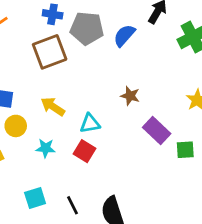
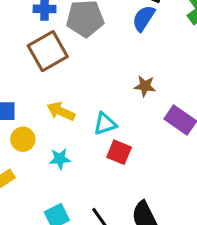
blue semicircle: (124, 35) -> (144, 18), moved
red square: (85, 151) -> (119, 152), moved

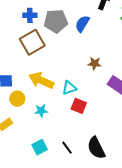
blue semicircle: (144, 18) -> (82, 24), moved
yellow arrow: (61, 111) -> (41, 80), size x1.4

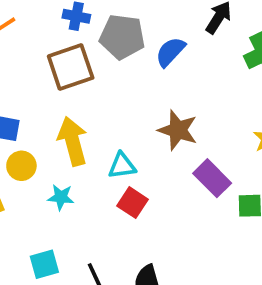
brown star: (94, 64) -> (178, 130), size x1.5
yellow arrow: (41, 80) -> (73, 141), turned 40

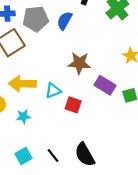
yellow arrow: (73, 141) -> (22, 84), turned -60
red square: (132, 203) -> (73, 105), moved

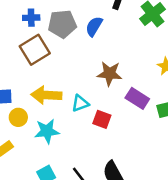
cyan star: (23, 116) -> (47, 131), size x1.5

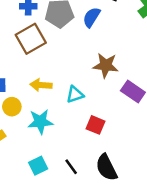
yellow arrow: (46, 95) -> (41, 85), size x0.7
red square: (102, 119) -> (95, 125), moved

